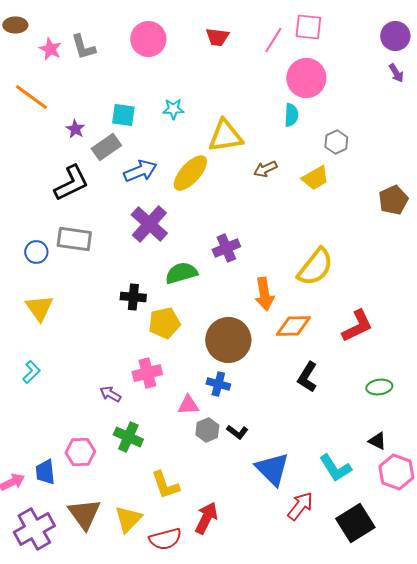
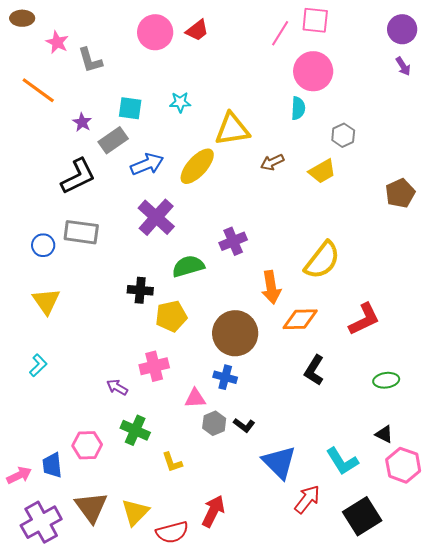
red trapezoid: (217, 37) -> (197, 30), moved, turned -45
gray L-shape: (83, 47) -> (90, 60), moved
yellow L-shape: (165, 485) -> (172, 462), moved, size x0.7

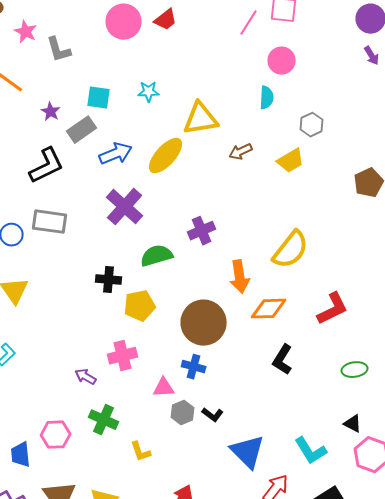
pink circle: (313, 71) -> (282, 61), size x0.7

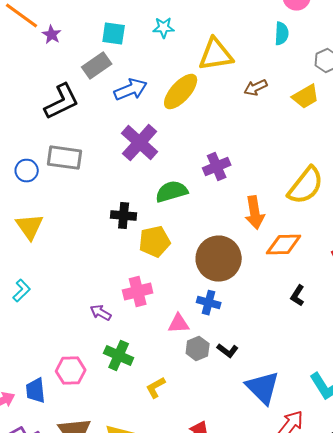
purple star: (51, 112) -> (52, 35), moved
black L-shape: (283, 360) -> (298, 296), size x0.7
yellow L-shape: (141, 452) -> (156, 388), turned 80

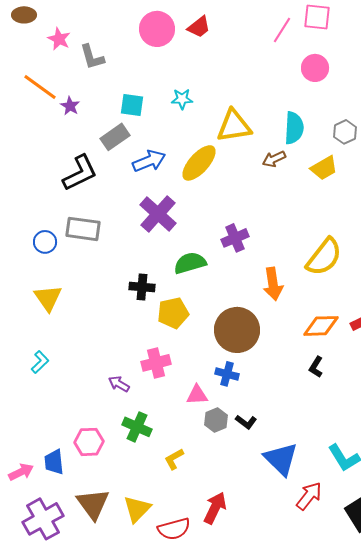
cyan semicircle: (282, 34) -> (294, 128), moved, size x1.4
orange diamond: (284, 245) -> (321, 326), moved

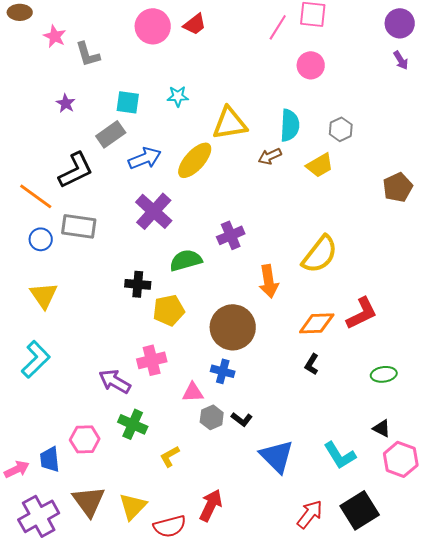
orange line: (40, 87) -> (36, 196), moved
cyan L-shape: (40, 362) -> (36, 359), size x1.6
purple arrow: (119, 384) -> (115, 381), size x1.5
red arrow: (309, 496) -> (310, 514), moved

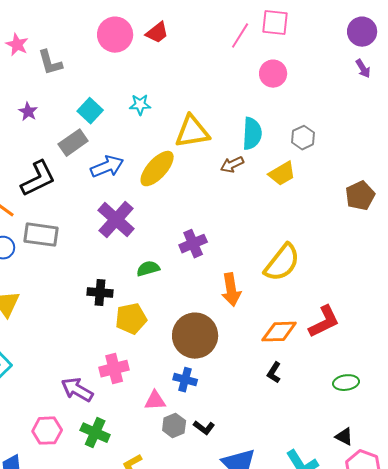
cyan square: (128, 102) -> (90, 111), turned 35
green semicircle: (186, 260) -> (148, 269), size x0.7
pink hexagon: (85, 439) -> (47, 431), moved

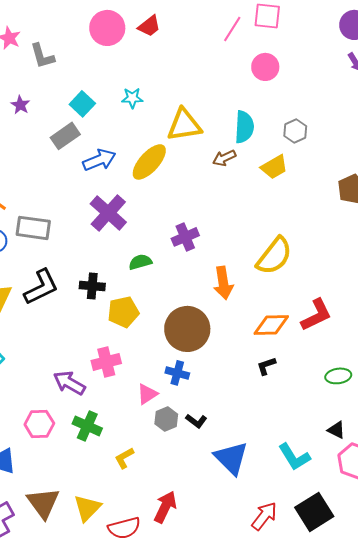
black L-shape: (38, 179) -> (41, 287), moved
black L-shape: (274, 373) -> (266, 366), turned 40
pink triangle: (155, 401) -> (147, 394), turned -30

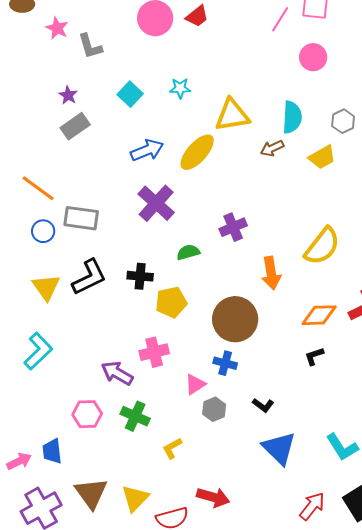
gray rectangle: (65, 136) -> (75, 126), moved
black L-shape: (196, 421) -> (263, 405), moved
red arrow: (165, 507) -> (213, 497), turned 80

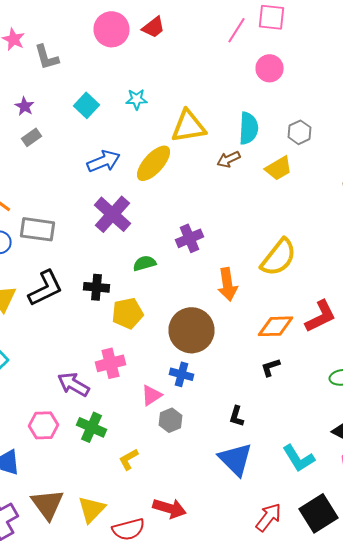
gray rectangle: (75, 126) -> (32, 137), size x0.7
black L-shape: (263, 405) -> (236, 416), moved, turned 70

